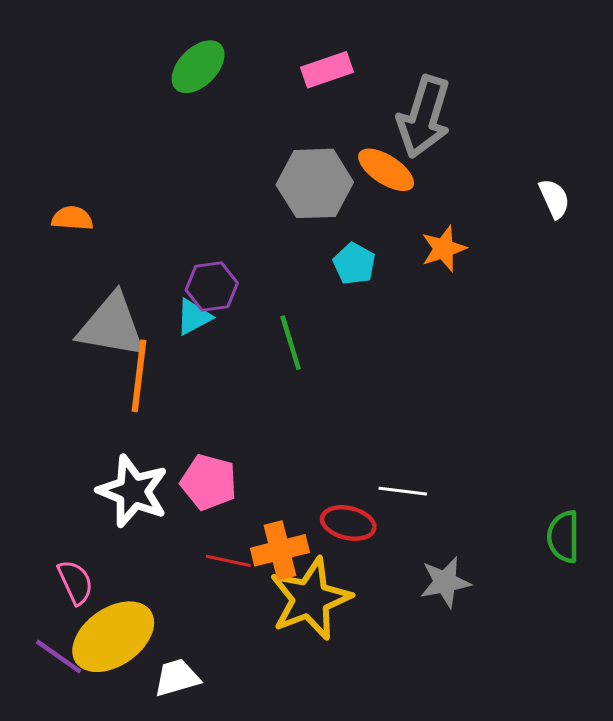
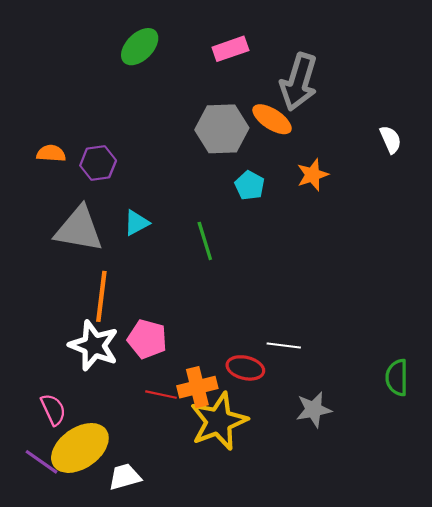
purple hexagon: (212, 287) -> (98, 163), moved
orange line: (139, 376) -> (101, 296), moved

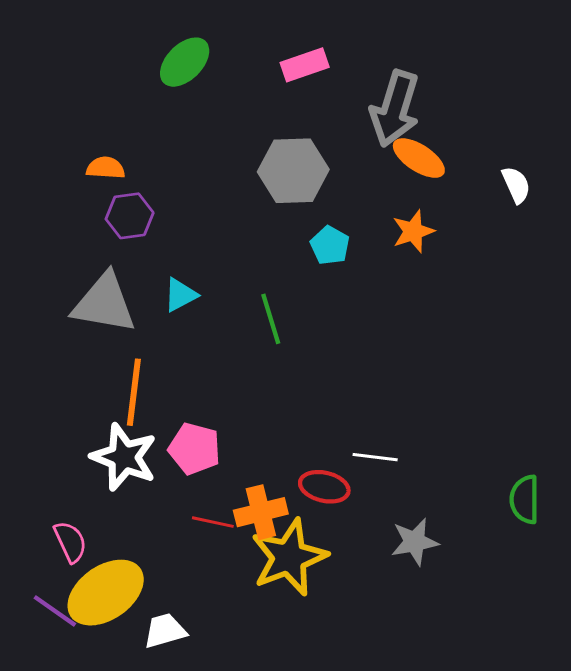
orange ellipse: (272, 119) -> (419, 158), moved
orange semicircle: (51, 153) -> (106, 168), moved

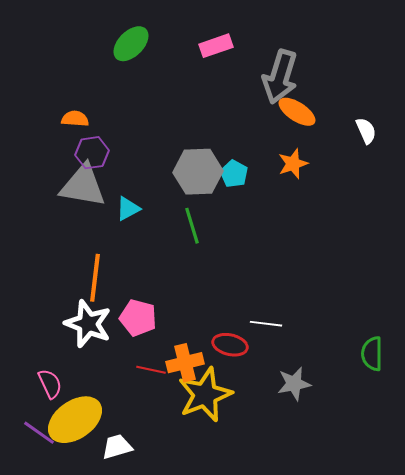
gray hexagon: (293, 171) -> (198, 172), moved
gray triangle: (104, 303) -> (83, 186), moved

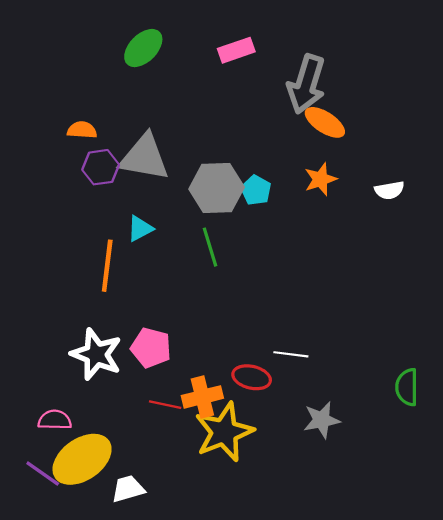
white semicircle: (366, 131) -> (389, 190), moved, turned 104
gray triangle: (83, 186) -> (144, 157), moved
orange line: (95, 278) -> (107, 266), moved
pink semicircle: (50, 384) -> (55, 420), turned -64

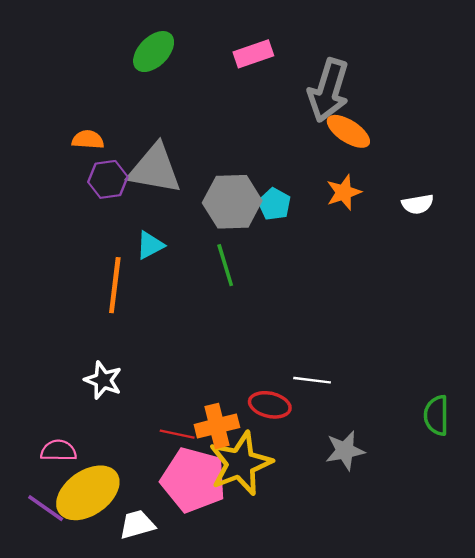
pink pentagon: (151, 348) -> (193, 480), moved, size x1.5
white star: (96, 354) -> (103, 380), size x0.7

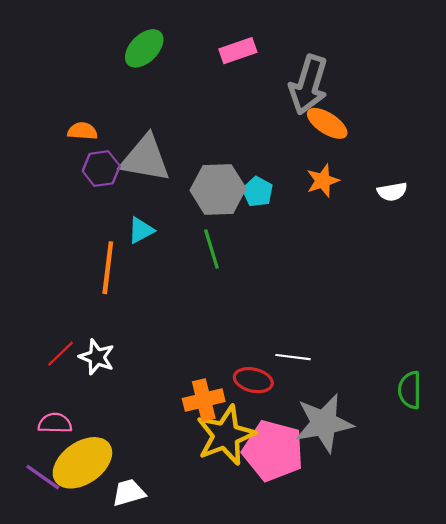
red line: (177, 434) -> (60, 354), moved, turned -56
gray star: (345, 451) -> (324, 423), size x1.6
pink pentagon: (193, 480) -> (273, 451), moved

